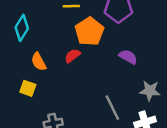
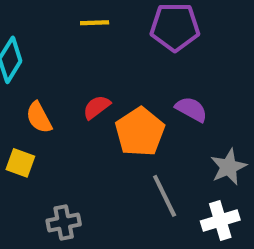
orange pentagon: (89, 31) -> (140, 132), moved
gray star: (150, 91) -> (228, 167), turned -30

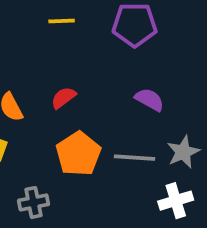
orange pentagon: (140, 132) -> (78, 154), moved
gray line: (165, 196) -> (135, 158), moved, turned -60

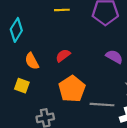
gray line: (135, 158) -> (102, 105), moved

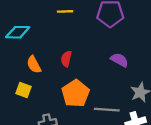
cyan diamond: (16, 30) -> (18, 32), turned 60
red semicircle: (63, 56) -> (66, 59), turned -40

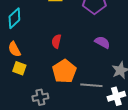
cyan diamond: (18, 32) -> (14, 18), turned -45
orange semicircle: (34, 65) -> (14, 49), moved

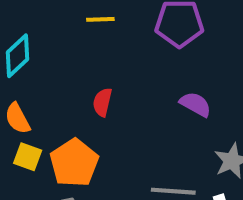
orange pentagon: (64, 71) -> (74, 163), moved

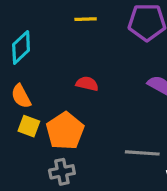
red semicircle: (102, 102) -> (87, 84), turned 90

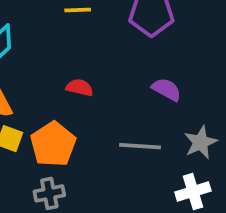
gray line: (142, 153) -> (140, 146), moved

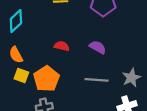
purple semicircle: (167, 89) -> (98, 47), moved

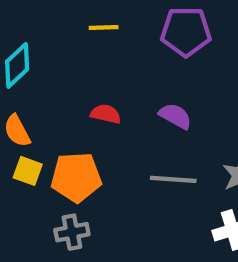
orange pentagon: (46, 79) -> (76, 177), turned 30

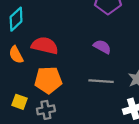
red semicircle: (106, 114) -> (45, 46), moved, size x1.6
yellow square: (28, 171) -> (19, 102), moved

